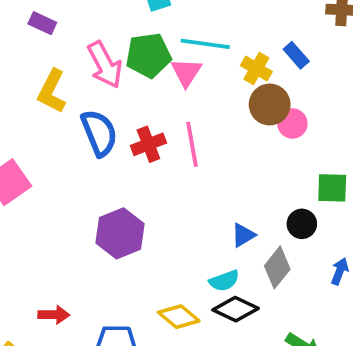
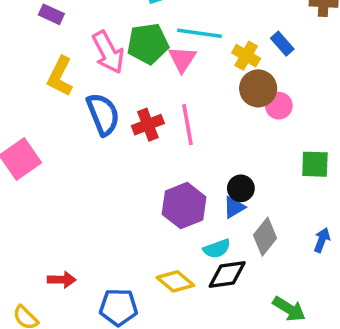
black circle: (302, 224) -> (241, 188), moved
purple hexagon: (120, 233) -> (184, 206), moved
black diamond: (236, 309) -> (227, 274), turned -33

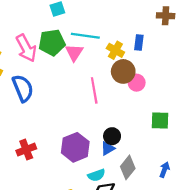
blue rectangle: (282, 44) -> (139, 43), turned 48
red cross: (148, 125) -> (26, 150), moved
pink line: (187, 125) -> (94, 90), moved

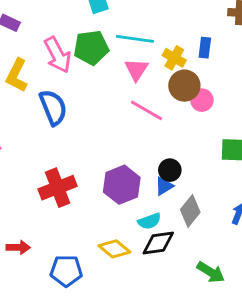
pink triangle: (74, 53) -> (136, 70), moved
pink line: (94, 90) -> (147, 110), turned -50
red cross: (26, 150) -> (58, 188), size x1.4

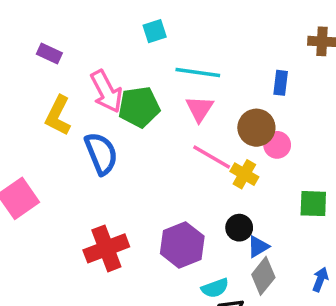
green pentagon: (91, 48) -> (139, 107), moved
yellow cross: (174, 58) -> (244, 174), moved
blue triangle: (164, 186) -> (258, 247), moved

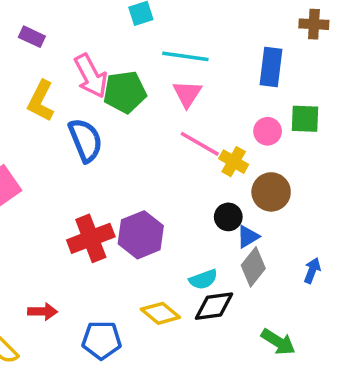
blue rectangle: (281, 83) -> (271, 67), size x1.5
brown circle: (256, 128) -> (271, 192), moved
green square: (313, 204) -> (305, 119), moved
purple hexagon: (182, 245) -> (141, 235), moved

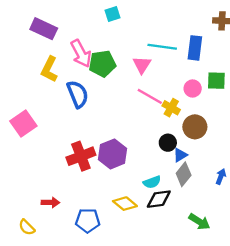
purple rectangle: (32, 37) -> (44, 29), size x1.6
cyan line: (185, 56) -> (162, 47), moved

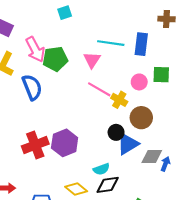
blue triangle: (180, 155) -> (128, 144), size x1.6
gray diamond: (184, 174) -> (152, 157), moved, turned 50

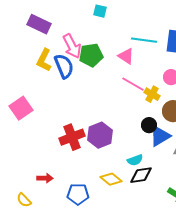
cyan square: (65, 13) -> (100, 11), turned 32
pink triangle: (92, 60) -> (126, 56), turned -30
blue semicircle: (32, 87) -> (64, 66), moved

